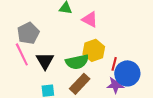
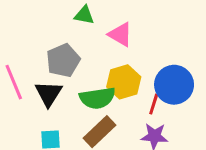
gray pentagon: (28, 33) -> (63, 60), moved
blue circle: (127, 73) -> (174, 85), moved

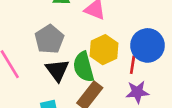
black triangle: (49, 94) -> (57, 70), moved
green semicircle: (97, 98) -> (84, 67), turned 92

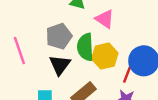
green semicircle: (84, 67) -> (85, 47), moved

